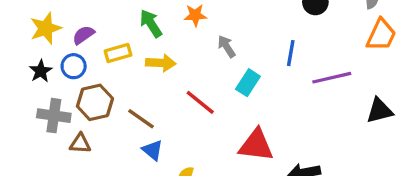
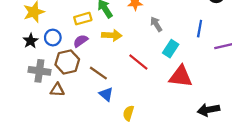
purple semicircle: (83, 35) -> (81, 41), moved
yellow rectangle: (118, 53) -> (83, 19), moved
red triangle: (256, 145) -> (181, 76), moved

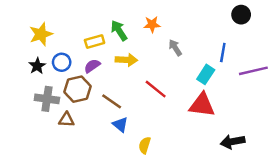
cyan rectangle: (171, 49) -> (206, 74), moved

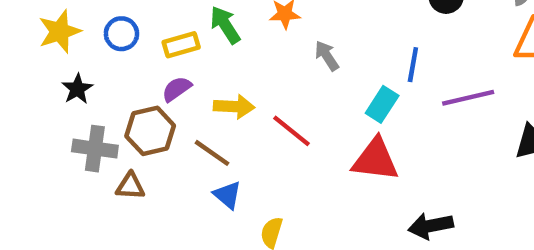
yellow star: (41, 34) -> (60, 32), moved
yellow arrow: (126, 60) -> (234, 107), moved
blue circle: (62, 62) -> (121, 34), moved

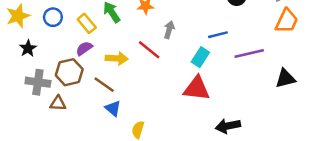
yellow rectangle: (181, 45) -> (87, 23), turned 66
gray arrow: (327, 56) -> (169, 30), turned 49
blue line: (413, 65) -> (218, 35), turned 66
red line: (291, 131) -> (149, 50), moved

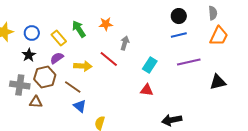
blue line: (218, 35) -> (179, 35), moved
black star: (28, 48) -> (29, 55), moved
red triangle: (197, 88) -> (147, 90), size x0.6

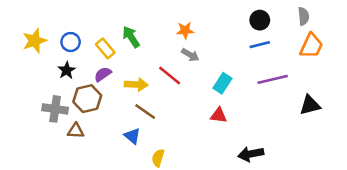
orange star: (106, 24) -> (185, 30), moved
gray arrow: (125, 43) -> (190, 55), turned 104
brown line: (73, 87) -> (145, 112), moved

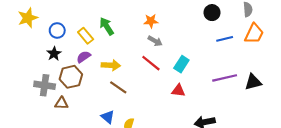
yellow star: (35, 41) -> (28, 18), moved
blue line: (260, 45) -> (225, 39), moved
red line: (170, 75) -> (151, 63), moved
purple line: (273, 79) -> (225, 78), moved
blue triangle: (132, 136) -> (108, 117), moved

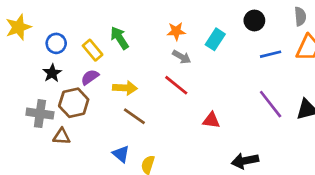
cyan rectangle: (181, 64) -> (215, 39), moved
purple line: (225, 78) -> (271, 104), turned 65

